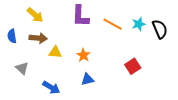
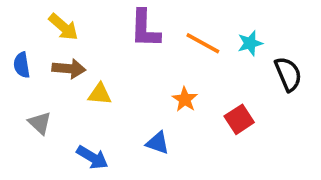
black semicircle: (160, 29) -> (288, 74), moved
orange star: (83, 55) -> (185, 99), moved
blue triangle: (87, 79) -> (158, 143), turned 32

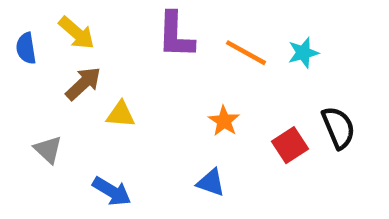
blue semicircle: (22, 65) -> (26, 48), moved
brown arrow: (69, 69) -> (83, 84), turned -48
black semicircle: (288, 74) -> (338, 128), moved
blue triangle: (158, 143) -> (211, 183), moved

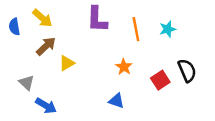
orange line: (246, 53) -> (136, 29), turned 50
yellow triangle: (121, 114) -> (67, 63), turned -35
blue arrow: (112, 191) -> (46, 106), moved

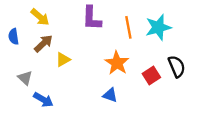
blue semicircle: (14, 27) -> (14, 37), moved
cyan star: (168, 29) -> (158, 27), size x1.6
orange star: (124, 67) -> (117, 63), size x1.5

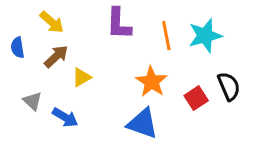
blue triangle: (110, 95) -> (143, 123), size x1.6
blue arrow: (43, 100) -> (65, 117), moved

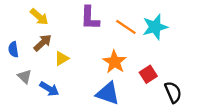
orange line: (166, 36) -> (126, 27), turned -45
blue semicircle: (18, 47) -> (13, 49), moved
black semicircle: (229, 86) -> (173, 92), moved

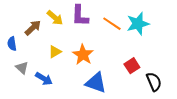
yellow arrow: (39, 17) -> (55, 18), moved
brown arrow: (43, 43) -> (33, 28), moved
orange star: (115, 62) -> (83, 55), moved

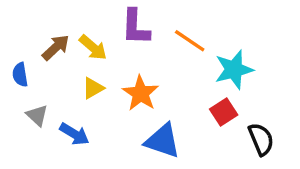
yellow arrow: (55, 18) -> (93, 47), moved
cyan star: (138, 24) -> (234, 70), moved

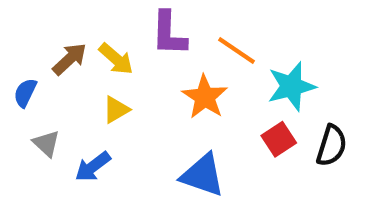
blue semicircle: (20, 75) -> (25, 93), turned 35
orange star: (141, 93) -> (205, 97), moved
blue arrow: (74, 134) -> (93, 167), turned 112
black semicircle: (261, 139) -> (332, 146), moved, turned 40

